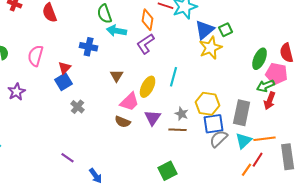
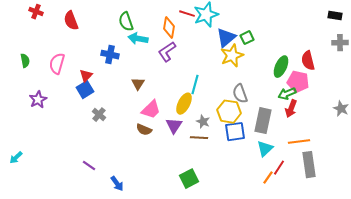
yellow ellipse: (148, 87) -> (184, 104), moved
gray semicircle: (219, 139) -> (240, 94), moved, turned -66
orange line: (265, 139) -> (299, 142), moved

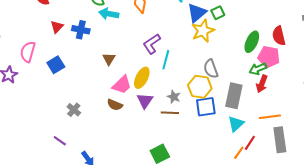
purple L-shape: (167, 52) -> (152, 44), moved
pink semicircle: (57, 64) -> (28, 52), moved
red triangle: (86, 76) -> (57, 27), moved
yellow ellipse: (184, 104) -> (142, 78), moved
gray cross: (99, 115) -> (74, 110), moved

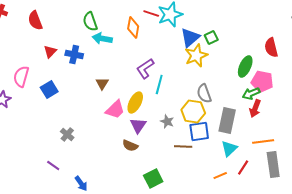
red semicircle: (279, 36) -> (271, 48), moved
brown semicircle: (115, 105) -> (130, 146), moved
brown line: (170, 113) -> (183, 146), moved
orange line: (239, 153) -> (220, 176), moved, turned 32

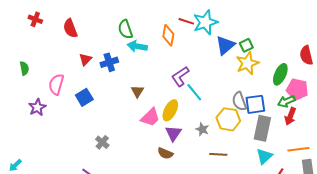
blue cross: (74, 54) -> (109, 62), turned -30
yellow star: (196, 56) -> (247, 63), moved
cyan line: (159, 84) -> (194, 92), turned -54
blue square: (199, 132) -> (255, 104), moved

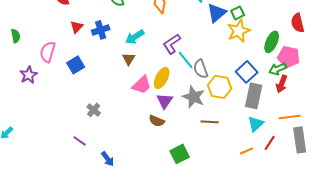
cyan arrow: (137, 46) -> (135, 37), moved, turned -42
gray semicircle: (239, 101) -> (201, 69), moved
blue square: (255, 104) -> (247, 72), turned -35
gray star: (202, 129) -> (194, 97), size x1.6

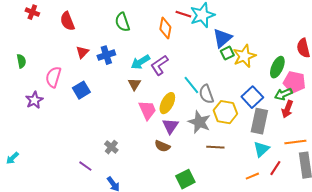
green square: (238, 13) -> (227, 53), moved
purple L-shape: (172, 44) -> (159, 65), moved
pink trapezoid: (142, 85) -> (147, 110), turned -70
gray cross: (94, 110) -> (111, 147), moved

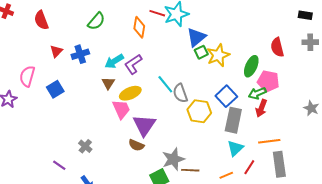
green semicircle: (122, 22) -> (96, 21), turned -120
yellow ellipse: (167, 103) -> (130, 93), moved, turned 40
gray star: (199, 122) -> (173, 159), moved, turned 30
purple triangle: (170, 126) -> (144, 125), size x1.4
brown line: (215, 147) -> (190, 170), moved

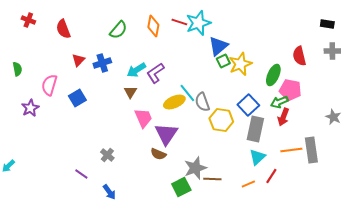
orange diamond: (139, 27) -> (153, 26), moved
yellow ellipse: (130, 93) -> (174, 102), moved
gray rectangle: (279, 164) -> (311, 150), moved

